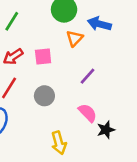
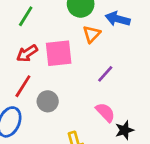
pink square: (43, 57) -> (59, 53), size x1.5
gray circle: (44, 96) -> (48, 101), moved

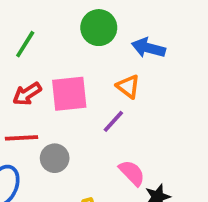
orange triangle: (92, 34) -> (128, 86), moved, turned -36
purple line: (105, 74) -> (113, 121), moved
red line: (23, 86) -> (22, 138), turned 55

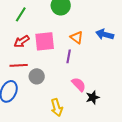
blue arrow: (148, 48) -> (105, 34), moved
purple line: (113, 121) -> (69, 56), turned -32

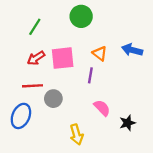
black star: (93, 97) -> (127, 123), moved

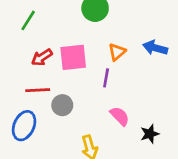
green line: (35, 27) -> (28, 20), moved
orange triangle: (100, 53) -> (117, 52), turned 42

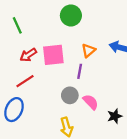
green line: (28, 20) -> (17, 25), turned -56
red line: (38, 90) -> (25, 81), turned -30
gray circle: (62, 105) -> (70, 95), moved

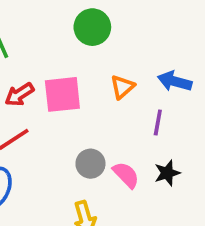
purple line: (80, 71) -> (158, 122), moved
black star: (115, 116) -> (167, 173), moved

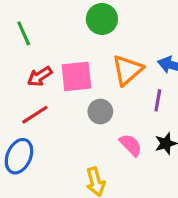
orange triangle: (122, 87) -> (127, 70), size x1.5
gray circle: (90, 164) -> (100, 112), moved

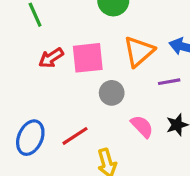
purple line: (158, 100) -> (169, 82), turned 70
red line: (35, 115) -> (75, 136), moved

